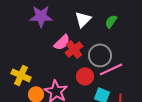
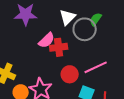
red cross: (74, 49) -> (59, 47), turned 30
gray circle: (100, 55) -> (85, 29), moved

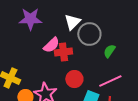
green semicircle: (96, 19) -> (109, 51), moved
pink line: (96, 67) -> (110, 81), moved

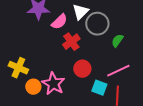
pink semicircle: (51, 45) -> (59, 22), moved
red cross: (63, 52) -> (71, 42), turned -30

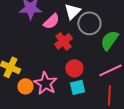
green semicircle: (117, 41) -> (109, 40), size x1.5
cyan square: (99, 88) -> (77, 87), moved, turned -35

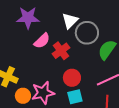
pink semicircle: (51, 21) -> (42, 41), moved
pink star: (45, 83) -> (43, 93), turned 30

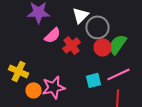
red circle: (72, 78) -> (102, 47), moved
cyan square: (75, 97) -> (94, 80), moved

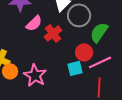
red circle: (102, 47) -> (84, 52), moved
pink star: (54, 87) -> (35, 75), turned -30
orange circle: (34, 90) -> (10, 71), moved

